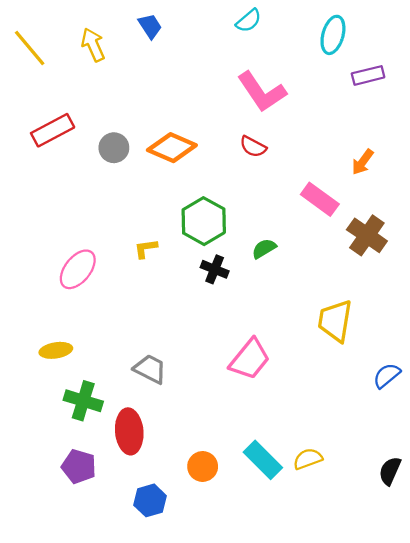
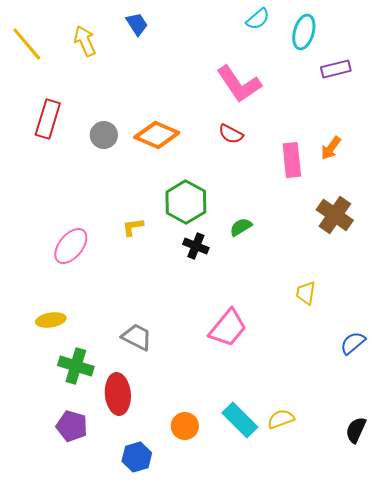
cyan semicircle: (249, 21) -> (258, 19), moved
red rectangle: (53, 130) -> (48, 119), turned -45
pink rectangle: (320, 199) -> (292, 160), moved, turned 48
yellow trapezoid: (335, 321) -> (306, 293), size x0.6

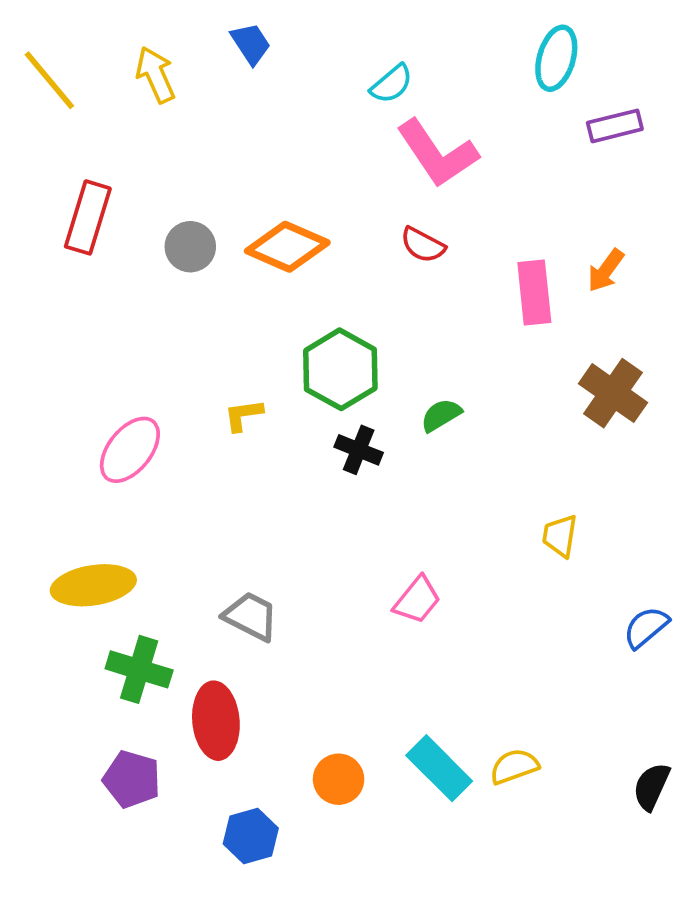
cyan semicircle: (258, 19) -> (392, 84), moved
yellow ellipse: (51, 320) -> (93, 585), size x1.5
pink trapezoid: (228, 328) -> (417, 600), size x0.7

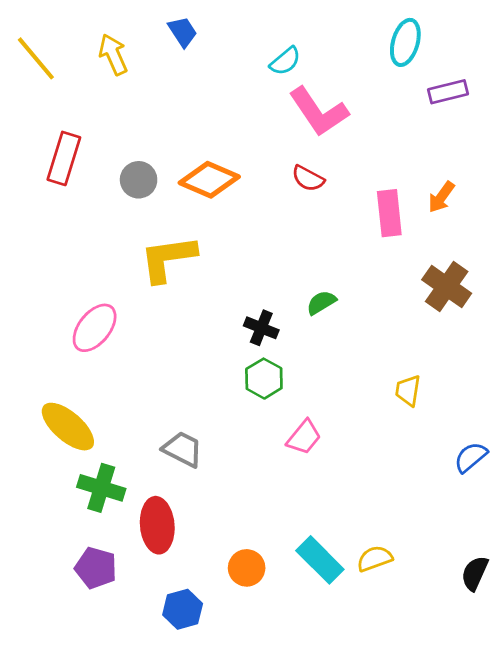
green hexagon: (340, 369) -> (264, 379), moved, size x0.7
yellow L-shape: (243, 415) -> (168, 258), moved, size x2.0
yellow ellipse: (93, 585) -> (68, 427), turned 50

